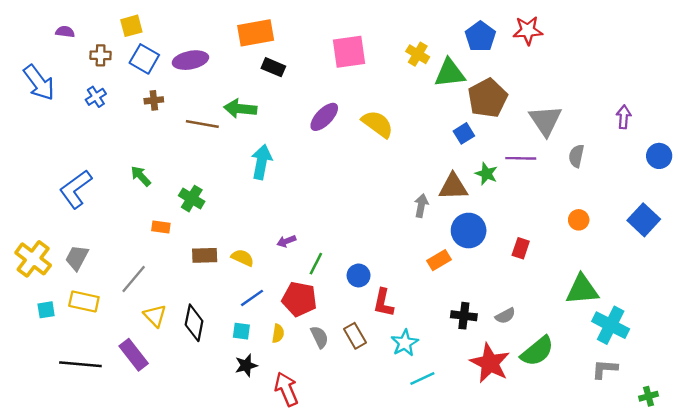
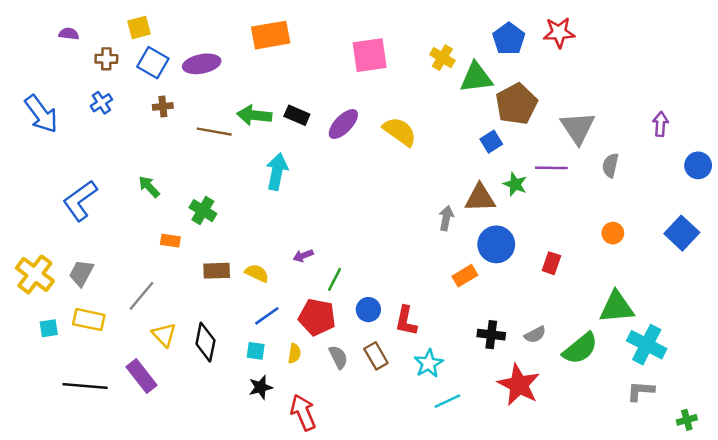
black rectangle: (273, 67) -> (297, 115), moved
blue arrow: (39, 83) -> (41, 114), moved
blue circle: (359, 275) -> (368, 310), moved
green semicircle: (537, 351) -> (580, 348), moved

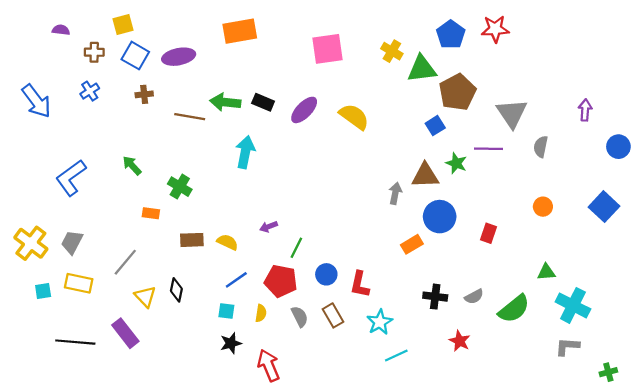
green triangle: (617, 307) -> (546, 272), size x0.6
black diamond: (205, 342) -> (176, 290), moved, size x0.7
red star: (519, 385) -> (460, 341), size x0.6

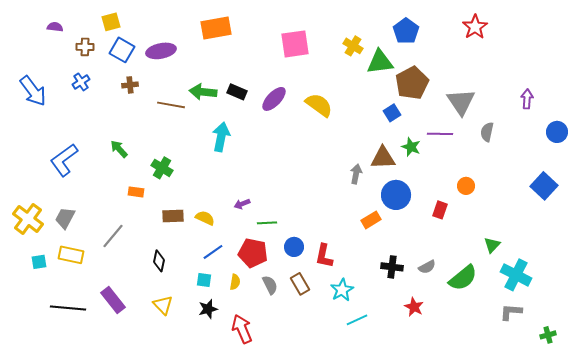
red star: (495, 29) -> (475, 27), moved, turned -30
orange circle: (543, 207) -> (466, 186), moved
green line: (296, 248) -> (267, 223), turned 60
green triangle: (546, 272) -> (492, 245), turned -42
yellow triangle: (145, 297) -> (163, 305), moved

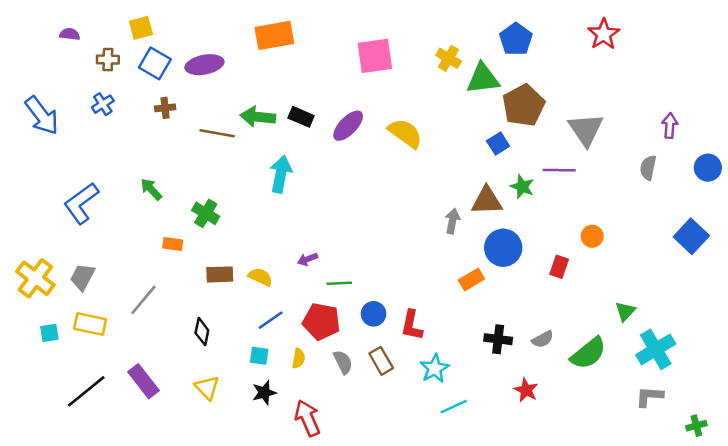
gray semicircle: (487, 132) -> (648, 168), moved
cyan cross: (516, 275) -> (656, 349), turned 32
black line: (68, 308) -> (86, 391), turned -44

